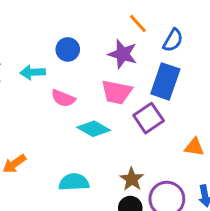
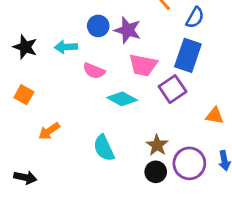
purple star: (123, 54) -> (128, 30), moved
cyan semicircle: (74, 182) -> (104, 148), turned -112

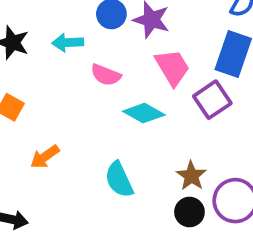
pink trapezoid: (143, 65) -> (172, 67), turned -132

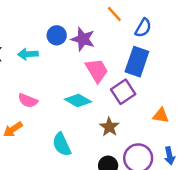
pink semicircle: (106, 75) -> (28, 101), moved
brown star: (191, 176) -> (109, 127), moved

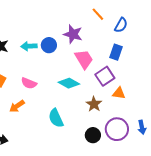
blue circle: (57, 35) -> (49, 45), moved
blue rectangle: (137, 62) -> (116, 52), size x0.7
orange triangle: (161, 116) -> (119, 93), moved

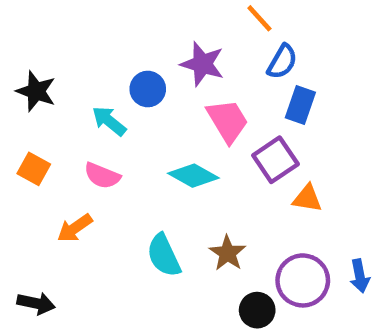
blue semicircle: (121, 25) -> (282, 62), moved
cyan arrow: (29, 46) -> (109, 121), moved, turned 42
brown star: (94, 104) -> (228, 253), moved
black circle: (93, 135) -> (257, 310), moved

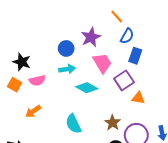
purple star: (202, 64) -> (91, 37), turned 30
black star: (36, 91) -> (22, 62), moved
cyan arrow: (109, 121) -> (67, 69), moved, turned 133
pink semicircle: (102, 176) -> (37, 80), moved, turned -35
brown star: (228, 253) -> (113, 123), moved

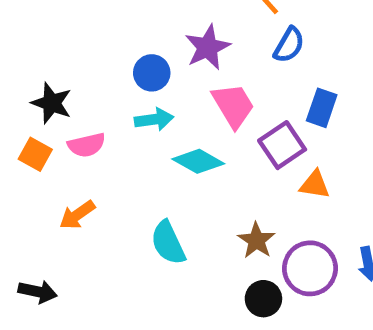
blue rectangle: (135, 56) -> (322, 108), moved

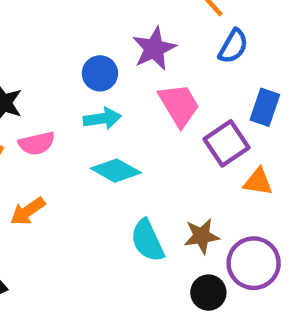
cyan diamond: (198, 161) -> (116, 171), moved
brown star: (256, 240) -> (202, 236), turned 30
cyan semicircle: (168, 243) -> (147, 241), moved

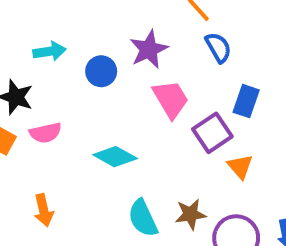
blue semicircle: (233, 46) -> (218, 47), turned -60
cyan arrow: (102, 119) -> (50, 51), moved
orange triangle: (258, 182) -> (240, 167), turned 40
orange arrow: (28, 211) -> (44, 210), moved, turned -68

